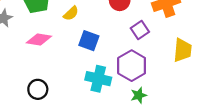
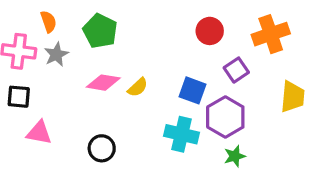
yellow semicircle: (71, 13) -> (138, 87), moved
blue square: (89, 41) -> (192, 90), moved

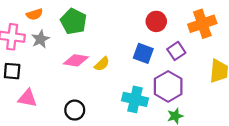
orange semicircle: (49, 22) -> (35, 14), turned 91
blue square: (192, 90) -> (143, 53), moved

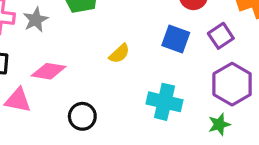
pink diamond: (76, 60) -> (49, 71), moved
purple hexagon: (168, 86) -> (232, 84), moved

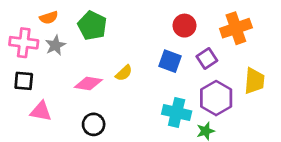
pink diamond: (49, 71) -> (88, 84), moved
cyan cross: (164, 102) -> (177, 113), moved

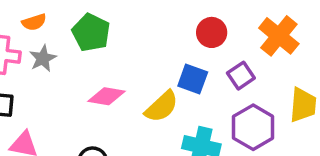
orange cross: (236, 28) -> (279, 36), turned -32
yellow semicircle: (124, 73) -> (162, 107), moved, size x1.5
pink diamond: (88, 84) -> (107, 96), moved

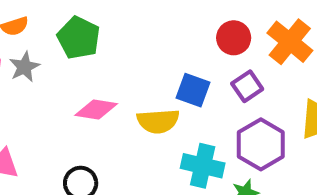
red circle: (212, 32) -> (234, 38), moved
yellow semicircle: (162, 107) -> (158, 121), turned 39

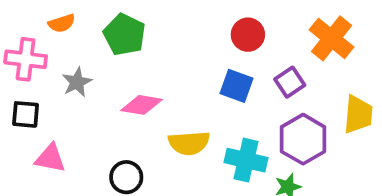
red circle: (234, 38) -> (248, 35), moved
gray star: (24, 67) -> (77, 82), moved
yellow semicircle: (158, 121) -> (189, 143), moved

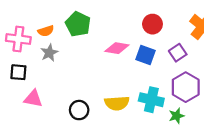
orange semicircle: (62, 23) -> (46, 31), moved
pink diamond: (141, 105) -> (117, 48), moved
yellow semicircle: (189, 143) -> (117, 103), moved

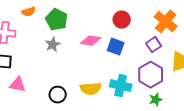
orange semicircle: (46, 31) -> (29, 12), moved
gray star: (49, 53) -> (53, 45), moved
purple square: (178, 53) -> (154, 45), moved
green star: (177, 116) -> (156, 100), moved

